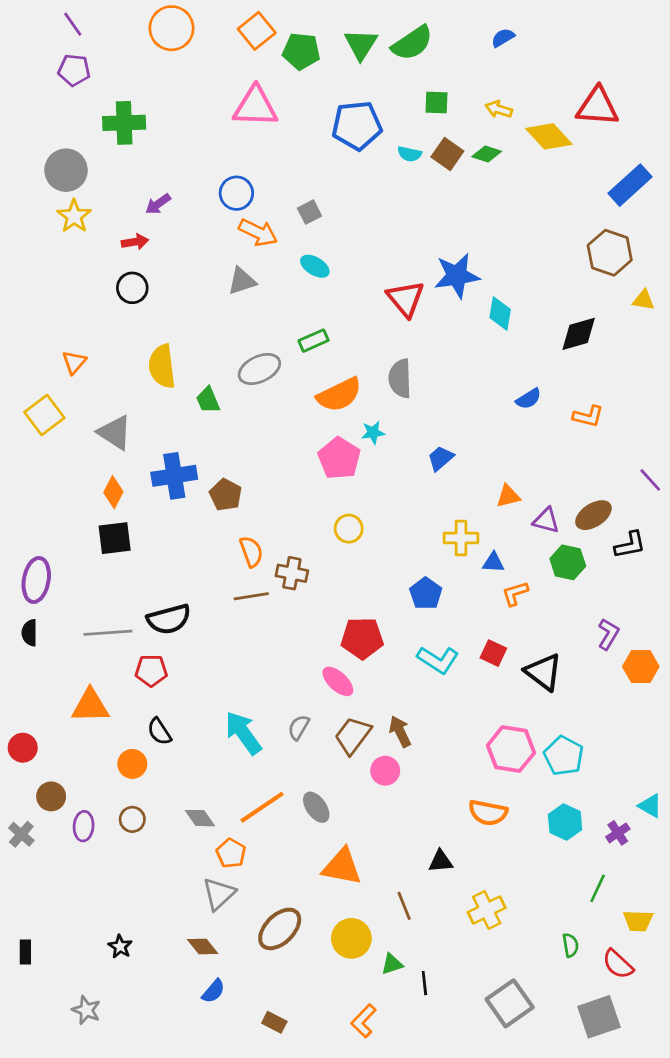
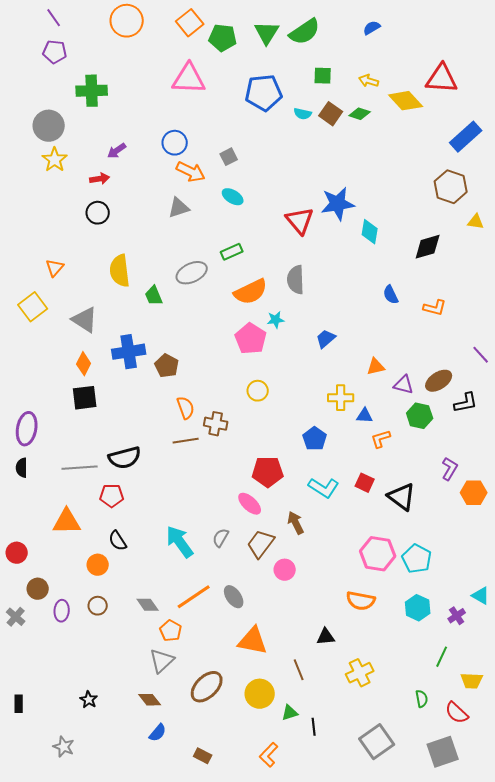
blue semicircle: (529, 399) -> (391, 295), turned 96
brown arrow: (400, 731) -> (296, 523), moved

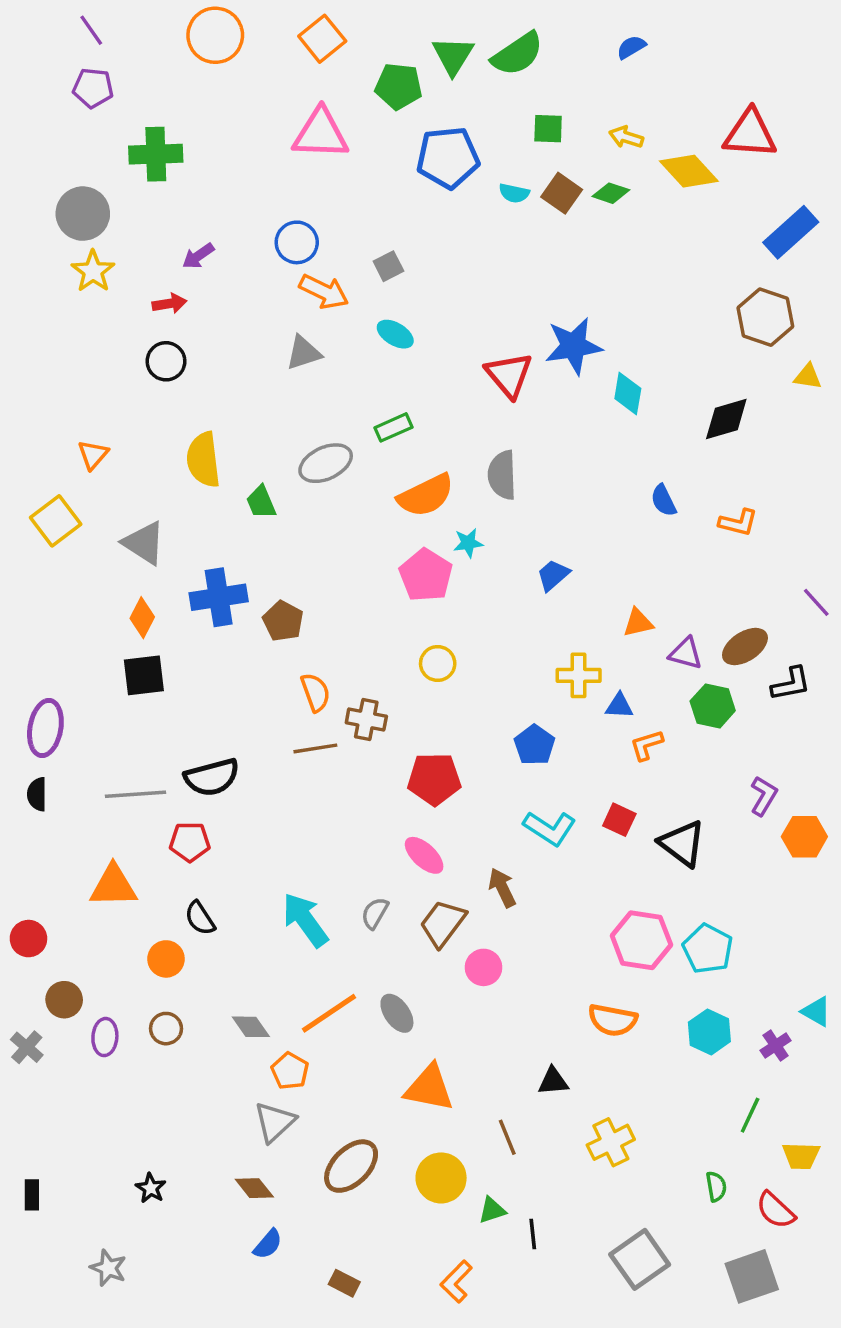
green pentagon: (223, 38) -> (399, 86), moved
red pentagon: (268, 472) -> (434, 779), moved

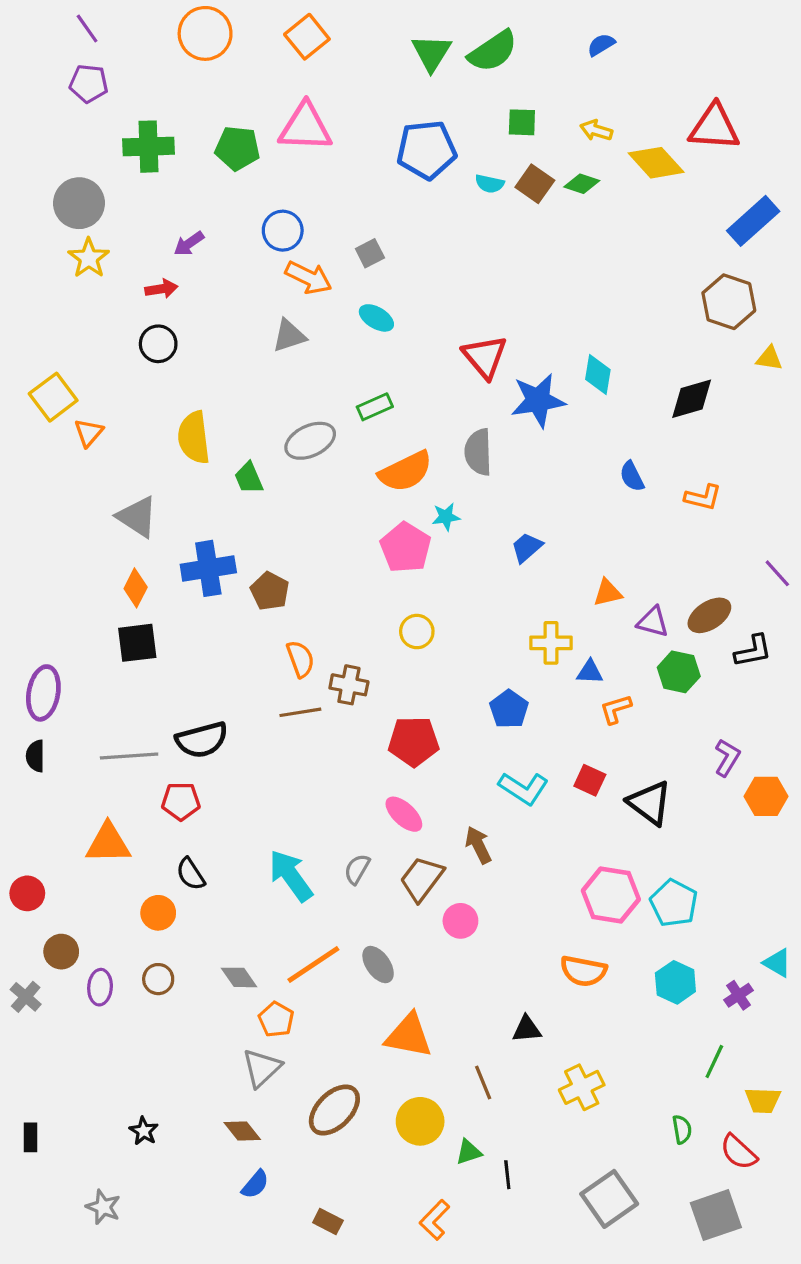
green pentagon: (399, 86) -> (237, 148), moved
blue star: (573, 346) -> (538, 400), moved
yellow square: (56, 521) -> (53, 397), moved

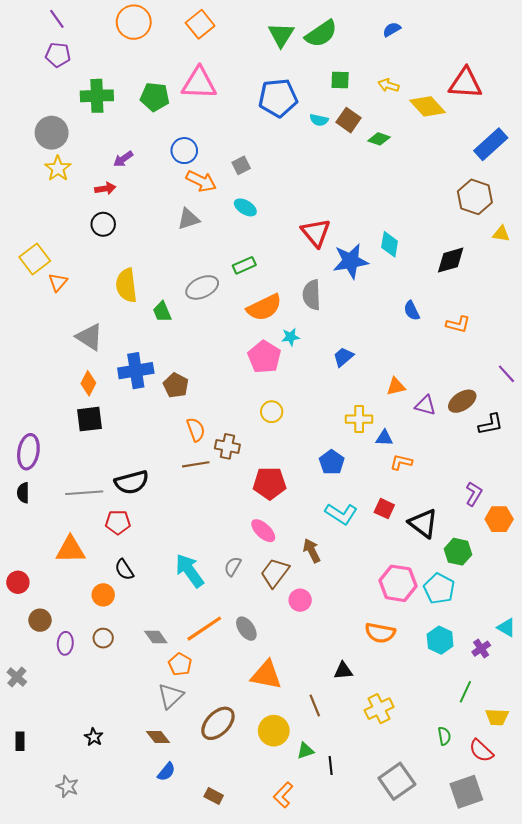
green diamond: (582, 184) -> (379, 139), moved
green hexagon: (679, 672) -> (458, 552), moved
orange L-shape: (616, 709) -> (401, 462), turned 30
gray cross: (26, 997) -> (17, 677), moved

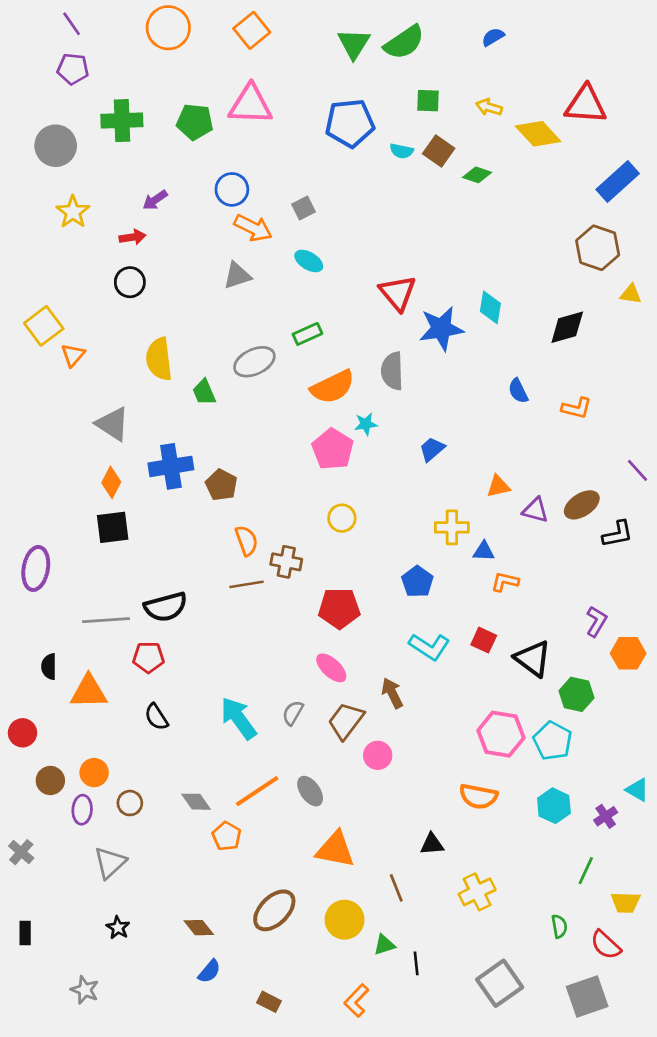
gray circle: (52, 133) -> (56, 146), moved
black semicircle: (23, 493) -> (49, 667), moved
orange circle: (103, 595) -> (94, 773), moved
gray triangle: (171, 696) -> (110, 863), moved

